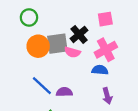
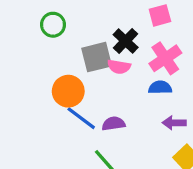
orange circle: (38, 46) -> (68, 91), moved
purple arrow: (107, 96) -> (174, 123), turned 112

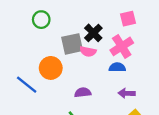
pink square: (160, 15) -> (128, 19), moved
blue line: (81, 118) -> (27, 85), moved

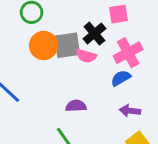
pink square: (128, 19) -> (119, 14), moved
blue semicircle: (117, 67) -> (121, 78), turned -35
orange circle: (51, 68) -> (44, 46), moved

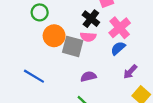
gray square: (67, 45) -> (73, 46), moved, turned 35
purple arrow: (130, 111) -> (130, 72), turned -42

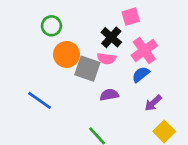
purple semicircle: (88, 77) -> (109, 95), moved

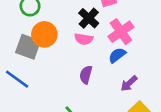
gray square: (87, 69) -> (28, 47), moved
purple semicircle: (109, 95) -> (86, 75), turned -66

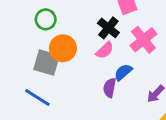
pink semicircle: (84, 39) -> (105, 50), turned -48
blue semicircle: (117, 55) -> (123, 72), moved

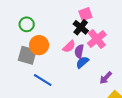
black cross: (108, 28) -> (81, 27), moved
purple semicircle: (110, 88) -> (79, 51), moved
blue line: (37, 97) -> (43, 80), moved

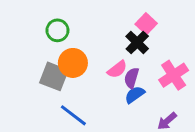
pink square: (85, 14) -> (146, 24), turned -32
pink cross: (97, 39) -> (174, 75), moved

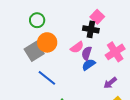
black cross: (137, 42) -> (91, 29), turned -35
gray square: (54, 76) -> (34, 51), turned 36

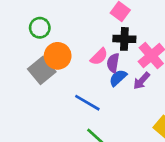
black cross: (91, 29) -> (124, 39), moved
blue line: (47, 78) -> (87, 103), moved
purple arrow: (110, 83) -> (142, 81), moved

